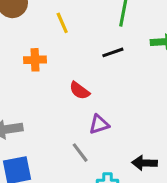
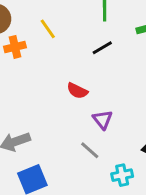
orange cross: (35, 60) -> (15, 47), moved
purple triangle: (99, 124) -> (103, 120), turned -40

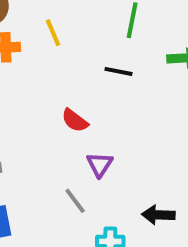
black line: (102, 48) -> (118, 71), turned 30

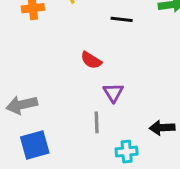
gray line: (75, 201) -> (97, 122), turned 40

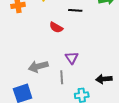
red semicircle: (91, 60) -> (56, 27), moved
gray arrow: (22, 105) -> (38, 66), moved

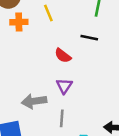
purple triangle: (72, 58) -> (64, 86), moved

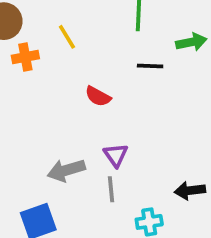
black line: (89, 38) -> (150, 66), moved
purple triangle: (64, 86) -> (116, 155), moved

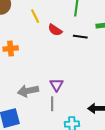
orange cross: (25, 57) -> (11, 48), moved
red semicircle: (98, 96) -> (55, 30), moved

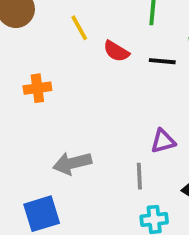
purple triangle: (57, 85) -> (163, 141), moved, turned 48
gray line: (52, 104) -> (139, 176), moved

